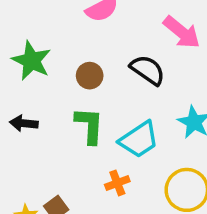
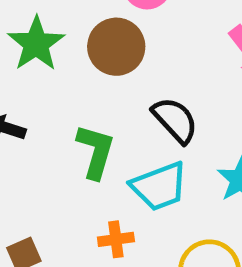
black semicircle: (148, 70) -> (175, 120), moved
brown circle: (90, 76) -> (116, 47), moved, size x1.5

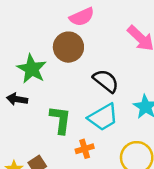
green star: (36, 44) -> (32, 69), moved
green L-shape: (96, 151) -> (60, 120), moved

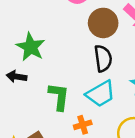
brown circle: (68, 47) -> (103, 23), moved
black semicircle: (106, 81) -> (103, 58), turned 44

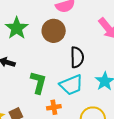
brown circle: (103, 23) -> (54, 31), moved
green star: (31, 47) -> (17, 28), moved

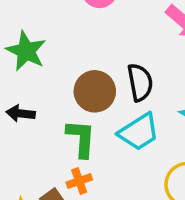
brown circle: (54, 31) -> (95, 91), moved
orange cross: (54, 107) -> (79, 181), moved

